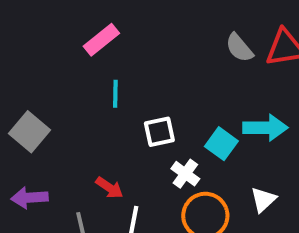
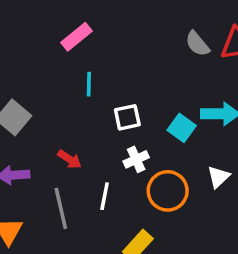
white cross: (185, 174) -> (136, 159), moved, turned 30
red arrow: (109, 188) -> (70, 159), moved

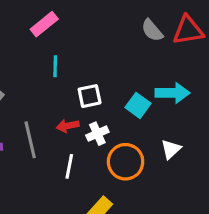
red arrow: (70, 159) -> (68, 126), moved, turned 135
gray line: (61, 208) -> (30, 140), moved

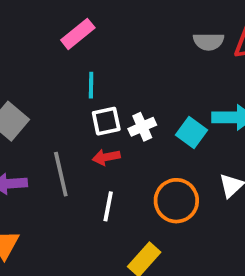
gray semicircle: (152, 30) -> (209, 42), turned -50
white square: (90, 96) -> (106, 121), moved
white cross: (97, 134) -> (142, 127), moved

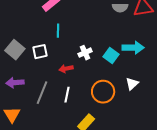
white square: (106, 121) -> (40, 52), moved
gray line: (61, 174) -> (42, 93), moved, turned 35

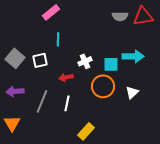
cyan square: (111, 56) -> (111, 64), turned -35
orange circle: (103, 92) -> (103, 86), moved

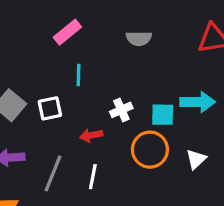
gray semicircle: (120, 16) -> (139, 38), moved

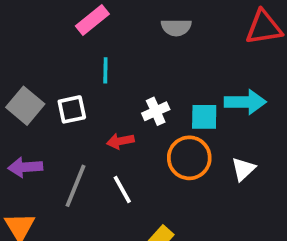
white line: (93, 177) -> (122, 190), turned -40

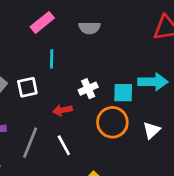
gray semicircle: (176, 27) -> (89, 28), moved

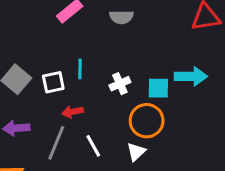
cyan line: (52, 59) -> (80, 69), moved
red arrow: (62, 110) -> (73, 112), moved
white triangle: (152, 130) -> (136, 152), moved

